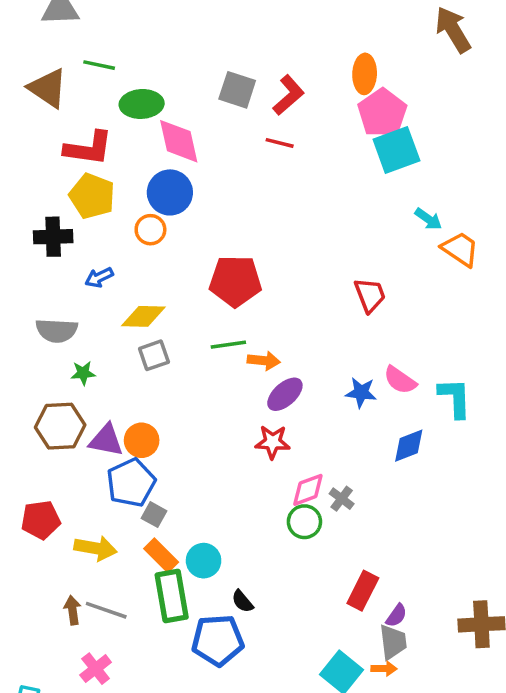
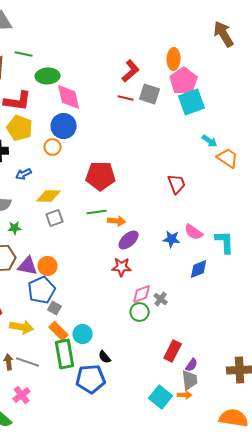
gray square: (237, 90) -> (150, 94), moved

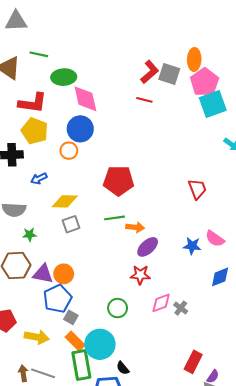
gray square: (150, 94) -> (169, 74), moved
green circle: (140, 312) -> (118, 308), moved
cyan circle: (83, 334) -> (100, 344), size x1.5

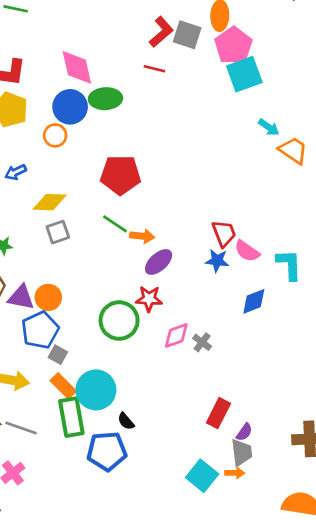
green ellipse: (64, 77) -> (105, 99), moved
red trapezoid: (197, 189) -> (224, 233), moved
green line: (114, 218) -> (115, 224), turned 42
green circle: (118, 308) -> (119, 321), moved, size x1.5

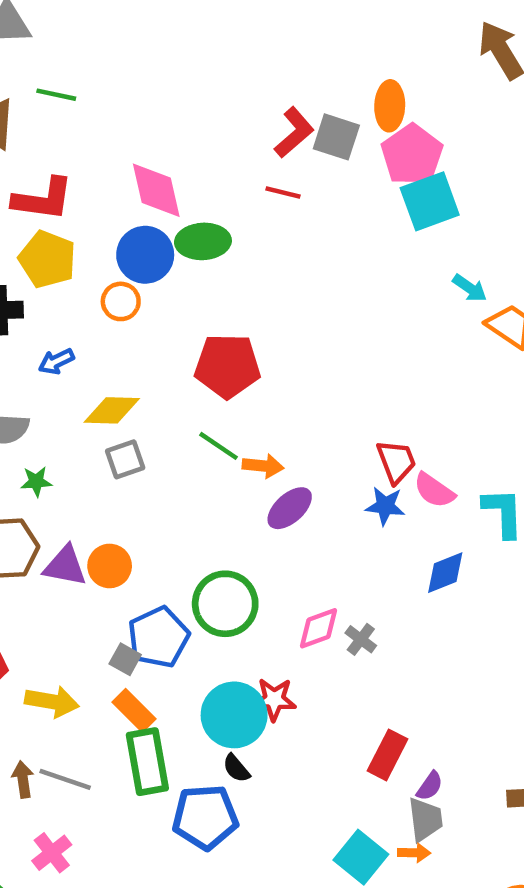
red star: (149, 299) -> (274, 699), moved
blue pentagon: (40, 330) -> (158, 637), moved
cyan circle: (96, 390) -> (234, 715), moved

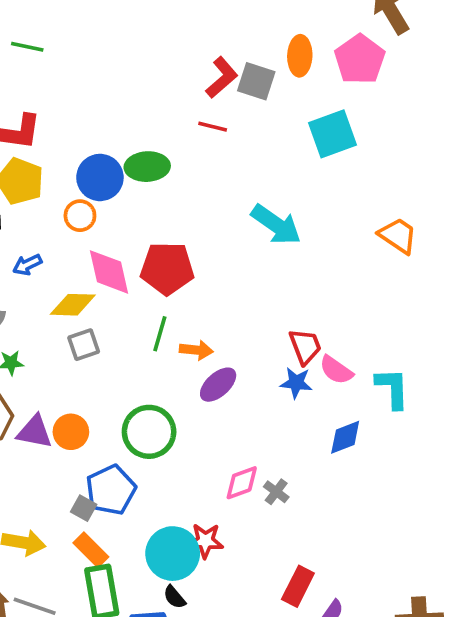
pink pentagon: (412, 155) -> (360, 59), moved
pink diamond: (156, 190) -> (109, 272), moved
cyan arrow: (470, 288) -> (276, 225), moved, size x1.8
green line: (219, 446) -> (160, 334), turned 72
green circle: (225, 604) -> (149, 432), moved

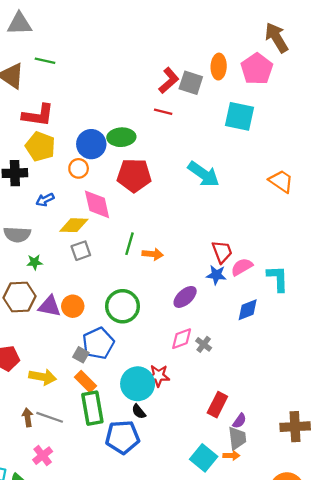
cyan square: (332, 134) -> (239, 116), turned 32
red pentagon: (167, 268) -> (134, 175), moved
pink semicircle: (336, 370) -> (242, 267), turned 115
purple ellipse: (218, 385) -> (185, 297), moved

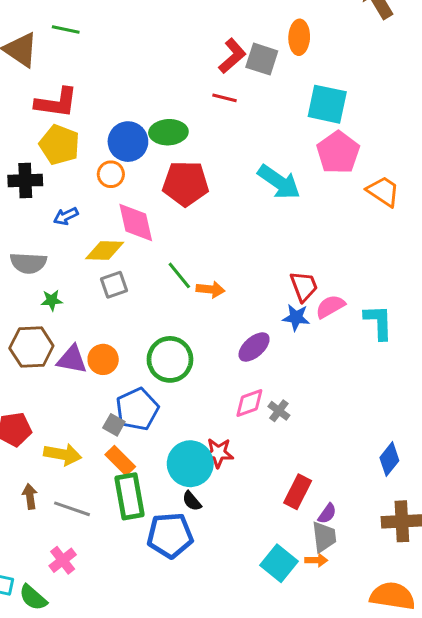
pink pentagon: (257, 69) -> (338, 152), moved
green line: (129, 244) -> (179, 275), turned -55
blue diamond: (248, 310) -> (389, 459), moved, turned -30
brown arrow: (28, 417) -> (30, 496), moved

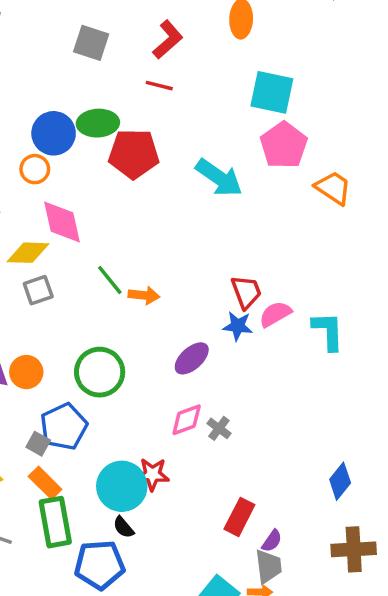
gray square: (262, 59) -> (91, 43), moved
red pentagon: (186, 184) -> (134, 154), moved

